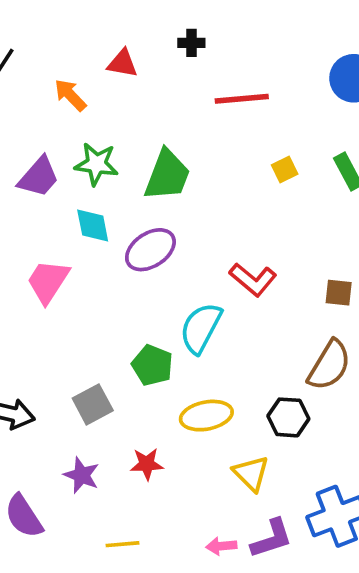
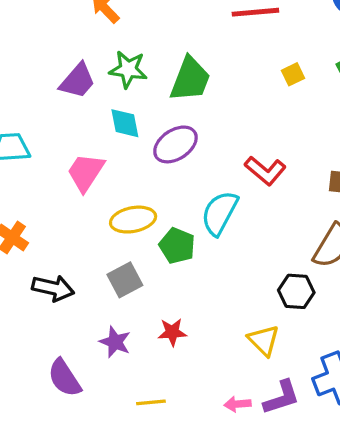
yellow ellipse: (206, 416) -> (133, 220), moved

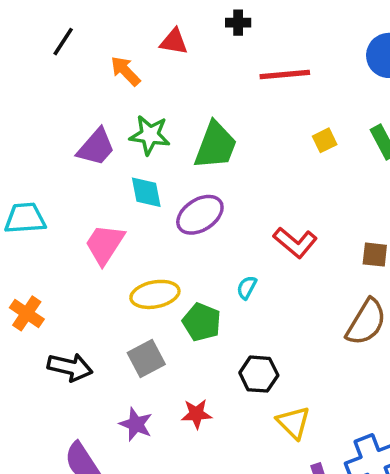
cyan semicircle: (220, 213) -> (247, 287), size x0.5
black hexagon: (296, 291) -> (259, 374), moved

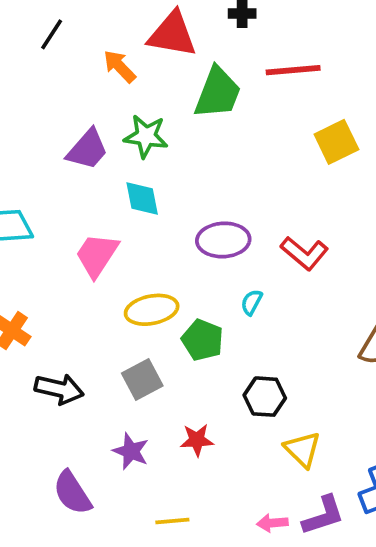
red triangle: (174, 42) -> (172, 34), size x1.6
yellow square: (325, 140) -> (336, 142), size x1.6
green trapezoid: (216, 145) -> (218, 93), moved
purple ellipse: (200, 215) -> (223, 240), moved, turned 30

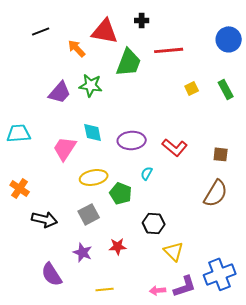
black line: (52, 34) -> (41, 31), turned 36
yellow square: (336, 142) -> (192, 88), size x0.6
cyan diamond: (142, 198) -> (93, 132), moved

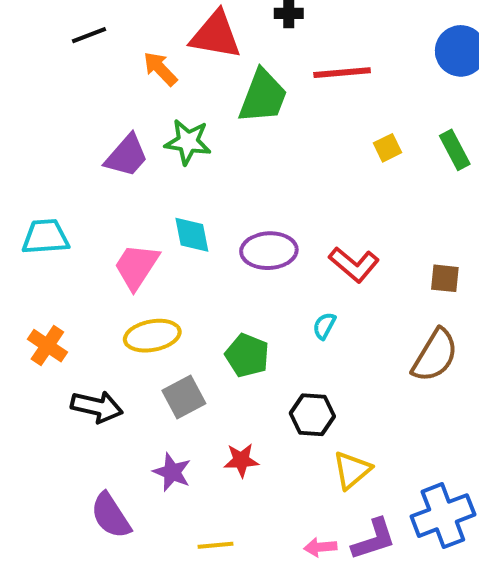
cyan semicircle: (147, 173) -> (324, 326), moved
yellow ellipse: (94, 177) -> (152, 336), moved
yellow triangle: (174, 251) -> (352, 470), turned 35

